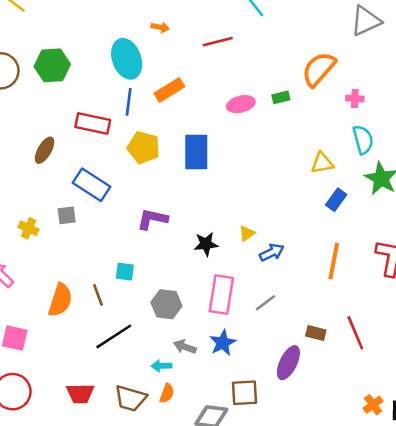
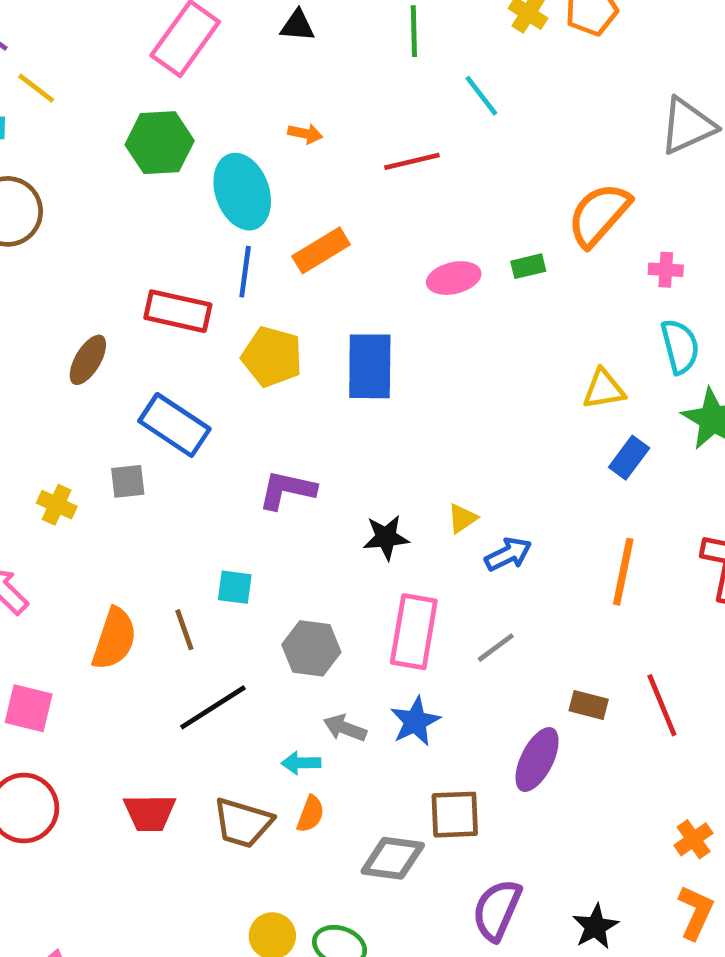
green hexagon: (52, 65) -> (160, 143), moved

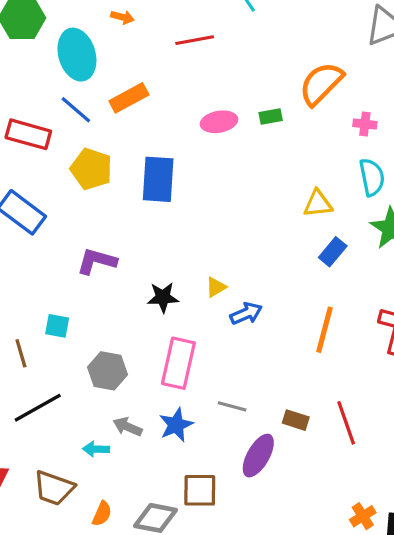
blue line: (245, 272) -> (76, 110), turned -60
gray line: (496, 648) -> (232, 406), moved, turned 48
orange semicircle: (311, 814) -> (102, 514), moved

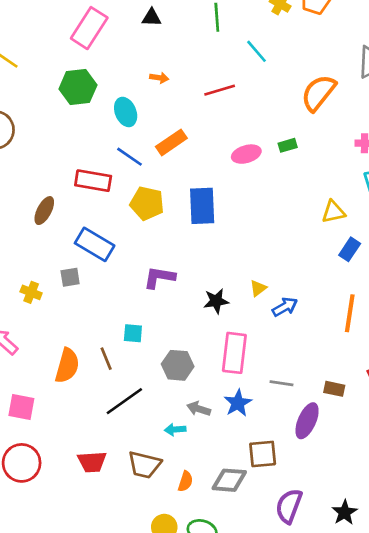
cyan ellipse: (77, 55) -> (126, 112), size x0.7
orange semicircle: (321, 84) -> (319, 93), moved

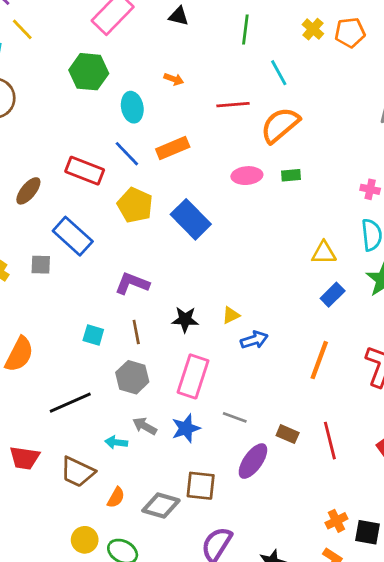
orange semicircle: (319, 93) -> (280, 125), moved
blue rectangle: (202, 206) -> (191, 219), turned -54
brown line: (106, 359) -> (136, 332), moved

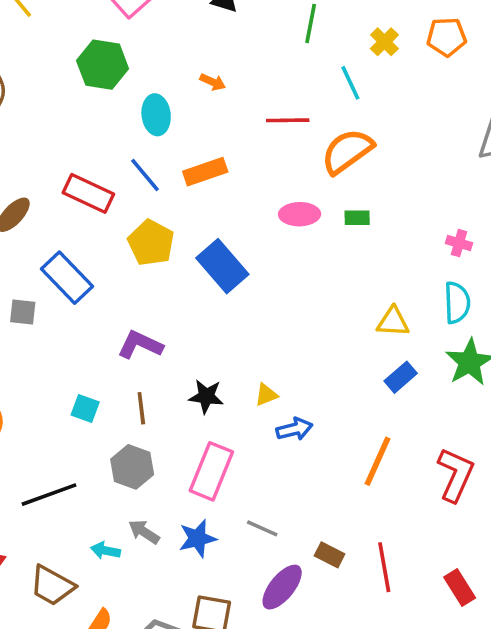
yellow cross: (313, 29) -> (384, 42), moved

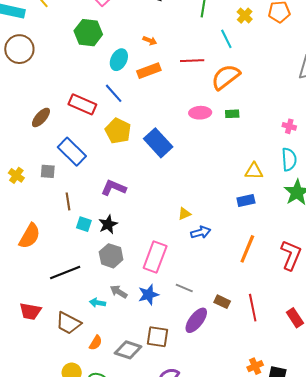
cyan ellipse: (156, 115) -> (119, 60), turned 35
orange rectangle: (205, 172) -> (149, 71), moved
blue rectangle: (401, 377) -> (246, 201), moved, turned 30
black star: (206, 396) -> (108, 224), moved, turned -30
brown line: (141, 408) -> (68, 201), moved

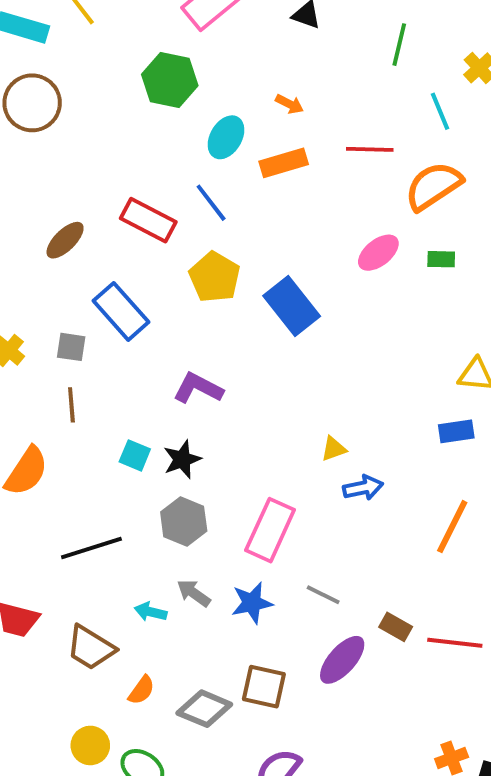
pink ellipse: (200, 113) -> (378, 253), turned -40
brown line: (68, 201) -> (71, 405), moved
red line: (253, 308) -> (455, 643), turned -76

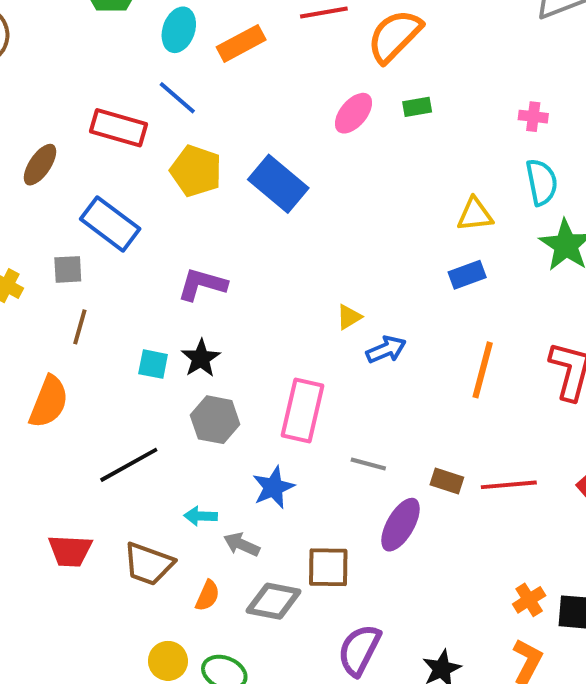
brown line: (71, 405) -> (80, 327), turned 32
gray arrow: (194, 593) -> (242, 544), moved
blue star: (252, 603) -> (273, 487), moved

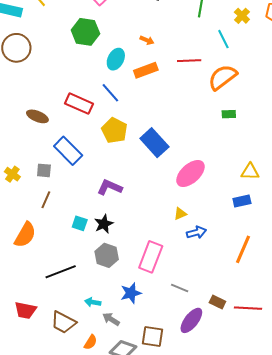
pink ellipse: (353, 113) -> (190, 173), moved, size x1.4
brown ellipse: (40, 165) -> (37, 116), turned 70

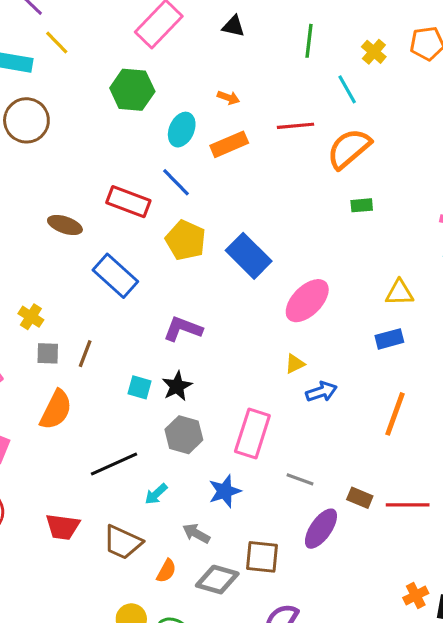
gray square: (44, 170) -> (48, 353), moved
cyan arrow: (93, 302) -> (156, 494), moved, turned -49

